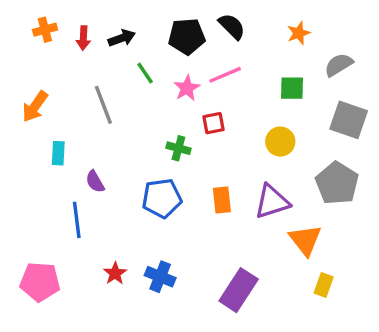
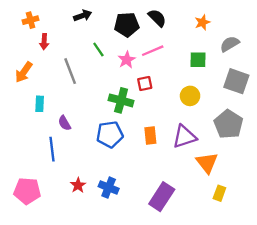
red arrow: (83, 38) -> (44, 42), moved
black arrow: (122, 38) -> (83, 16), moved
green cross: (178, 148) -> (121, 100), size x1.5

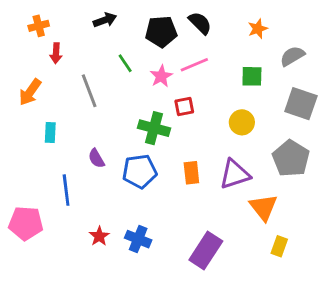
purple semicircle: (64, 123) -> (96, 158), moved
pink pentagon: (27, 191) -> (26, 223), moved

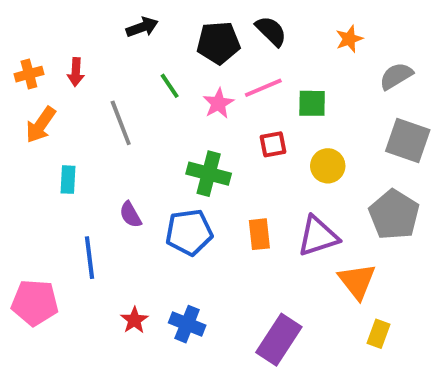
orange cross: (39, 26) -> (29, 74), moved
green square: (252, 76) -> (312, 103), moved
red square: (184, 107) -> (273, 144), moved

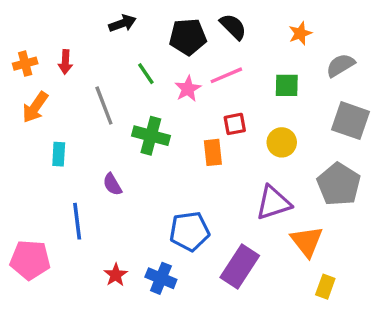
green square: (312, 103) -> (287, 85), moved
green cross: (209, 174) -> (151, 136), moved
blue pentagon: (189, 232) -> (189, 231), moved
orange rectangle: (259, 234) -> (213, 152), moved
purple rectangle: (279, 340) -> (240, 267), moved

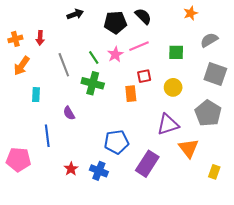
orange star: (300, 33) -> (191, 13), moved
green line: (146, 74) -> (94, 57), moved
yellow rectangle: (325, 287) -> (214, 172), moved

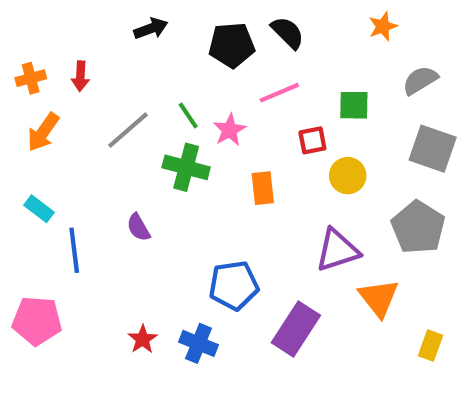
pink star: (115, 54) -> (230, 130), moved
gray line: (64, 65) -> (128, 130), turned 70
red square: (144, 76) -> (312, 140), moved
cyan rectangle: (36, 95) -> (39, 209), moved, turned -56
blue line: (47, 136) -> (74, 250), moved

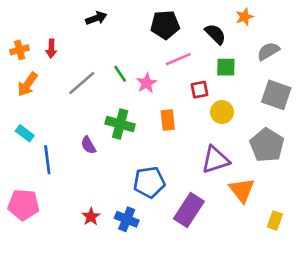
black semicircle: (288, 33) -> (215, 34), moved
black pentagon: (232, 45) -> (165, 25), moved
green cross: (186, 167) -> (120, 124), moved

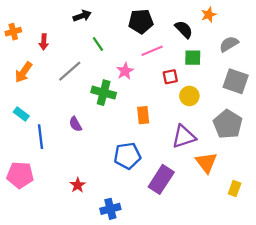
orange cross: (20, 50) -> (13, 32), moved
green line: (120, 74) -> (98, 44), moved
orange rectangle: (168, 120) -> (143, 115), moved
green cross: (120, 124) -> (104, 93), moved
blue cross: (127, 219) -> (110, 209), moved, turned -36

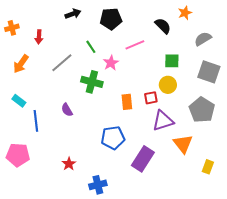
black pentagon: (141, 21) -> (111, 19), moved
green line: (98, 44) -> (91, 47), moved
green square: (193, 58) -> (172, 61), moved
red square: (170, 77) -> (151, 98), moved

